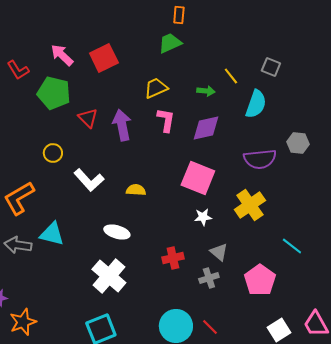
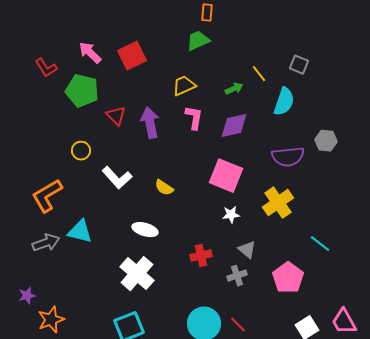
green arrow: (206, 91) -> (234, 89), turned -30
yellow semicircle: (136, 190) -> (164, 188), turned -150
gray arrow: (18, 245) -> (46, 243), turned 152

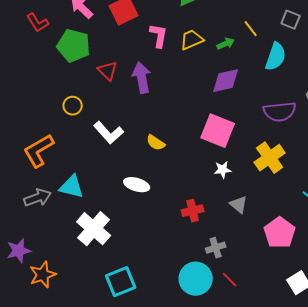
yellow trapezoid: (184, 86) -> (192, 40), moved
pink L-shape: (194, 118) -> (159, 36), moved
white cross: (137, 274) -> (94, 229), moved
gray cross: (237, 276) -> (216, 248), moved
purple star: (27, 296) -> (19, 251), size x1.4

